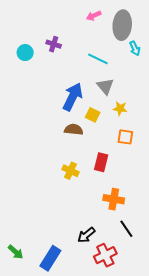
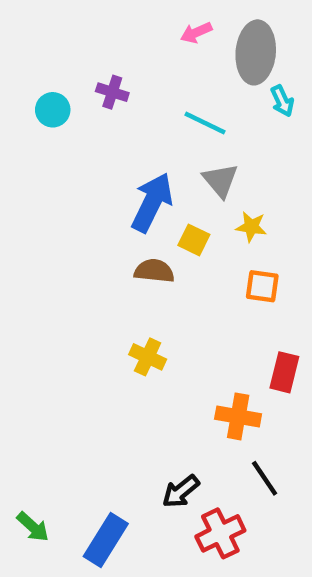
red rectangle: (101, 162) -> (284, 372), moved

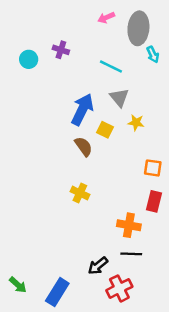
brown semicircle: (154, 271) -> (84, 146), turned 48
orange square: (262, 286) -> (153, 168), moved
black line: (265, 478) -> (131, 254), moved, turned -54

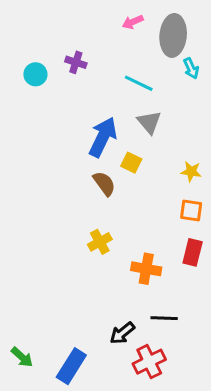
yellow star: (136, 123) -> (191, 172), moved
yellow cross: (80, 193) -> (100, 242), turned 36
orange cross: (129, 225) -> (146, 269), moved

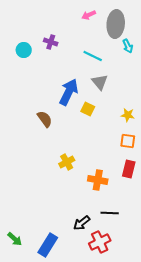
brown semicircle: (104, 184) -> (45, 119), moved

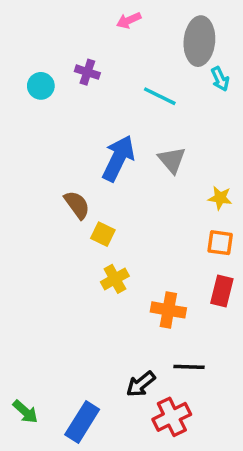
pink arrow: (89, 15) -> (129, 20), moved
gray triangle: (100, 82) -> (172, 160), moved
yellow square: (88, 109) -> (103, 234), moved

